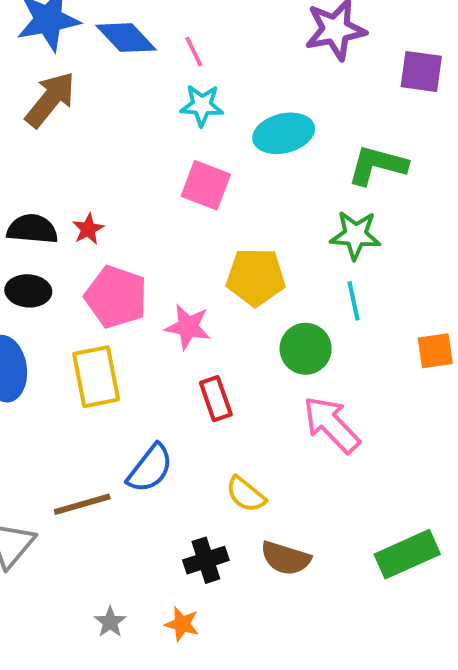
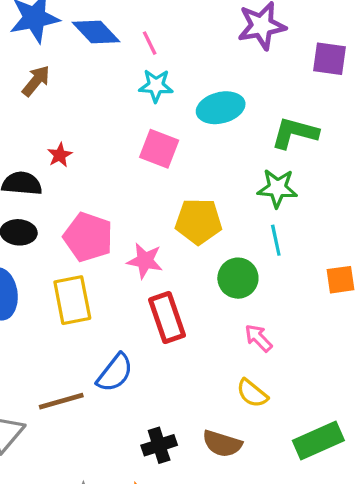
brown arrow: (50, 99) -> (36, 81), size x0.7
red star: (88, 229) -> (60, 155), moved
red rectangle: (216, 399) -> (167, 318), size x1.4
pink arrow: (332, 425) -> (258, 338), size x0.6
yellow semicircle: (246, 494) -> (252, 393), moved

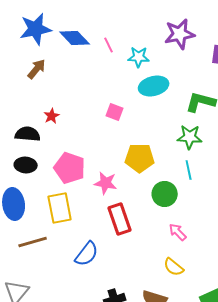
cyan star: (156, 86) -> (139, 57), moved
pink square: (159, 149) -> (115, 112), size x0.7
brown line: (61, 401) -> (33, 242), moved

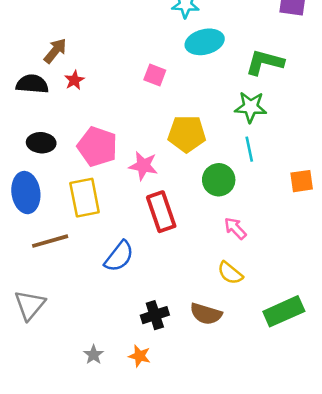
brown arrow: (37, 69) -> (55, 51), moved
black semicircle: (28, 134) -> (32, 84), moved

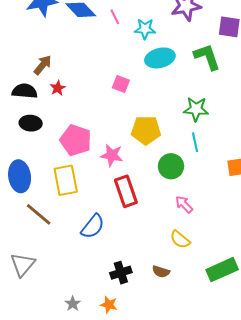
green L-shape: (265, 62) -> (207, 57), moved, turned 56
black ellipse: (41, 143) -> (31, 123), moved
brown line: (50, 241) -> (39, 214), turned 56
brown semicircle: (206, 314) -> (161, 272), size x0.7

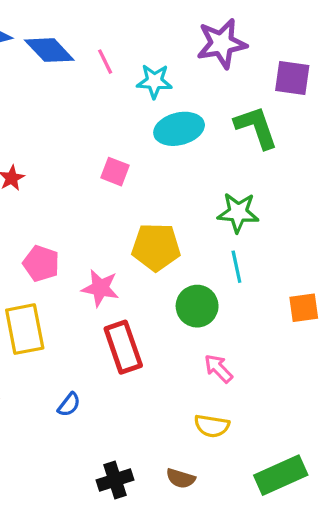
pink pentagon: (76, 140) -> (41, 263), size x0.7
blue semicircle: (93, 226) -> (69, 405), size x0.6
yellow semicircle: (180, 239) -> (212, 426), turned -30

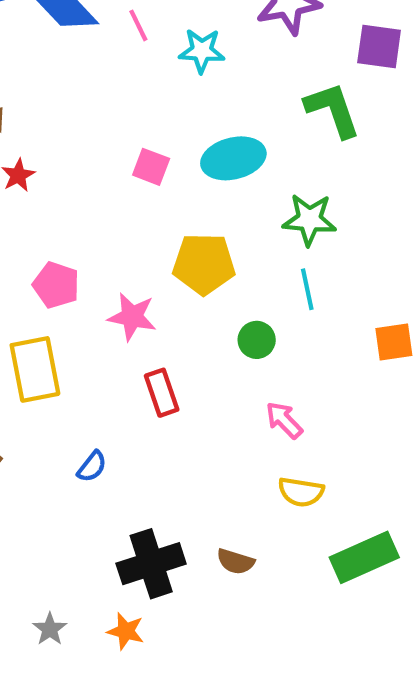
cyan ellipse: (179, 129) -> (233, 158), moved
green circle: (197, 306) -> (257, 340), size x0.7
red rectangle: (123, 347) -> (162, 393), size x0.7
yellow semicircle: (212, 426) -> (301, 492), moved
black cross: (115, 480) -> (151, 564), size x1.4

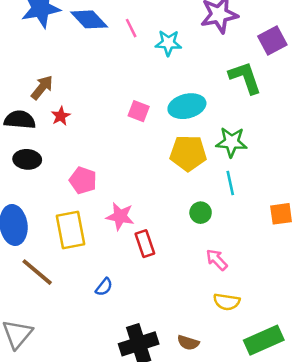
purple square: (379, 47) -> (272, 40), turned -36
yellow pentagon: (204, 264) -> (188, 153), moved
pink star: (132, 317) -> (120, 216), moved

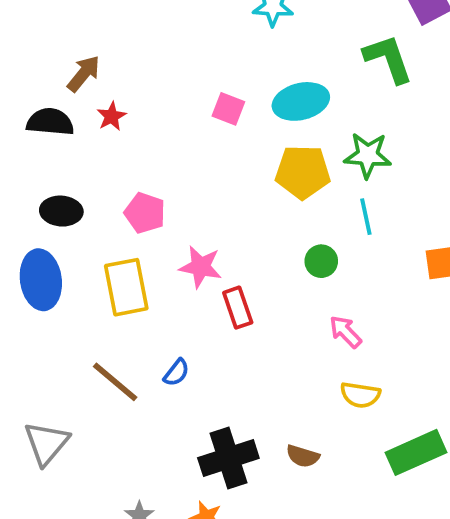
black ellipse: (27, 159) -> (61, 211), moved
brown line: (37, 272) -> (115, 382), moved

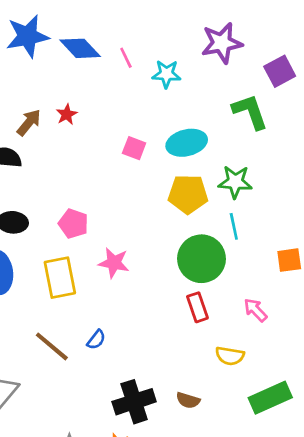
red star: (111, 116) -> (67, 114), moved
green circle: (321, 261) -> (201, 259), size x2.0
red rectangle: (238, 308) -> (197, 307), moved
pink arrow: (345, 332) -> (255, 310), moved

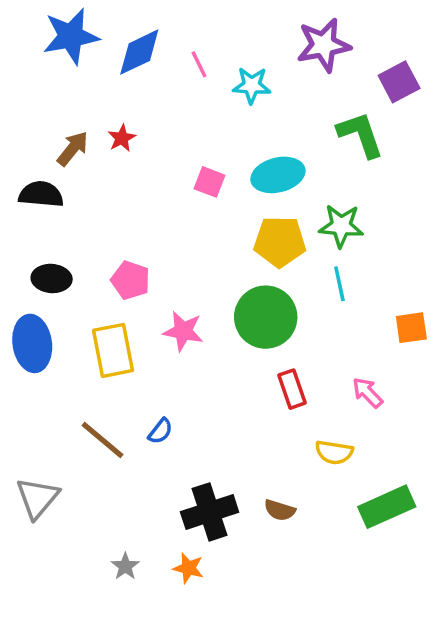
blue diamond: (80, 48) -> (139, 52), turned -72
green circle: (201, 259) -> (266, 317), moved

